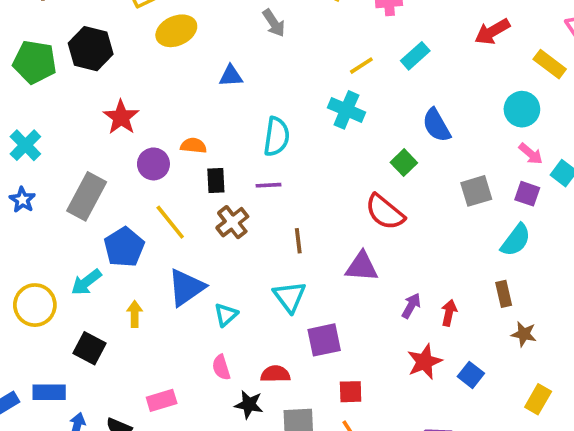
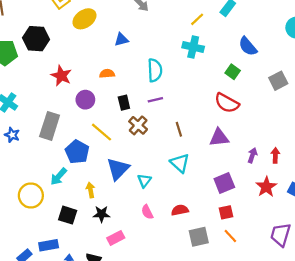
orange semicircle: (193, 146) -> (107, 74), moved
purple square: (324, 340) -> (224, 183), moved
black star: (249, 405) -> (101, 214), moved

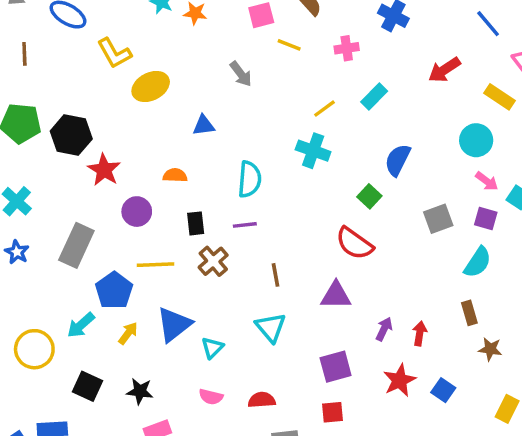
black hexagon: (36, 39) -> (71, 135), moved
blue semicircle: (248, 46) -> (398, 160), turned 60
yellow line: (102, 132) -> (155, 265), turned -50
yellow arrow: (90, 190) -> (128, 333), moved, turned 40
pink semicircle: (147, 212) -> (211, 397), turned -56

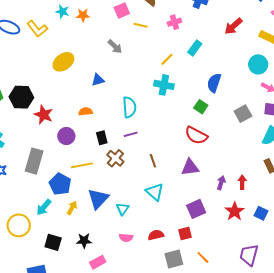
yellow L-shape: (114, 53) -> (37, 29), moved
red square: (332, 412) -> (185, 233), moved

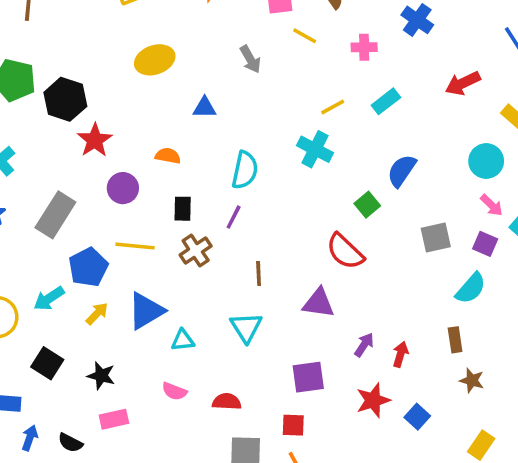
purple line: (131, 134) -> (234, 217), turned -64
cyan triangle: (123, 209) -> (183, 340), turned 32
red square: (185, 233) -> (293, 425), moved

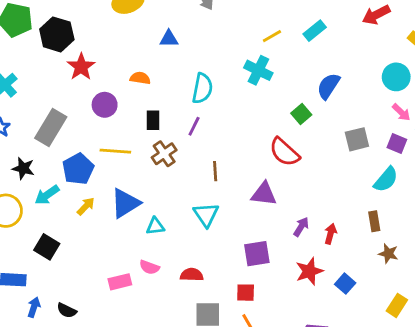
black star: (101, 376) -> (23, 168), moved
pink rectangle: (114, 419) -> (120, 282), moved

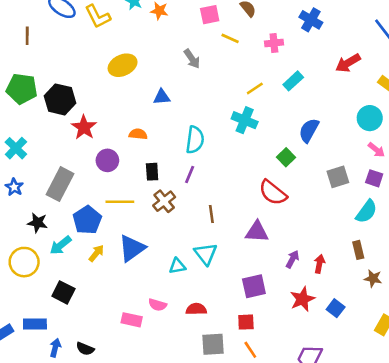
cyan triangle: (155, 226) -> (177, 266), moved
pink rectangle: (120, 282) -> (132, 320), turned 30

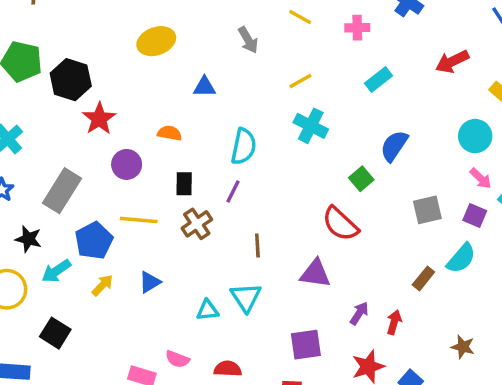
yellow line: (255, 88) -> (300, 81), moved
blue triangle: (132, 248) -> (150, 282), size x0.6
brown rectangle: (358, 250) -> (423, 278), moved, turned 48

